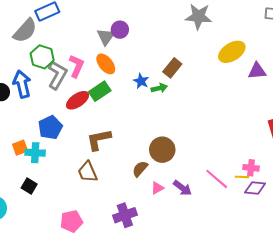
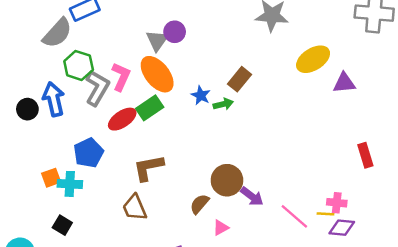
orange ellipse: (106, 64) -> (157, 74), size x1.4
purple arrow: (182, 188) -> (252, 196), moved

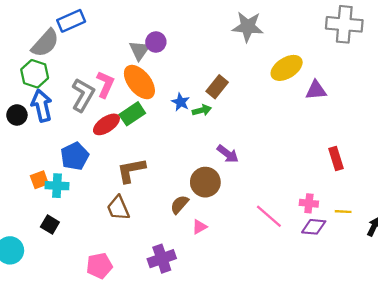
green hexagon: (79, 65) -> (35, 74), moved
purple arrow: (252, 196) -> (228, 154), moved
yellow line: (326, 214) -> (343, 212), moved

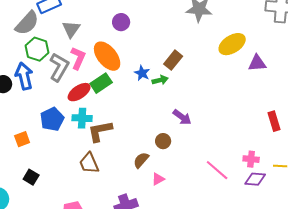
gray triangle: (139, 50) -> (71, 29), moved
green hexagon: (35, 74) -> (37, 49), moved
brown circle: (205, 182) -> (163, 141), size x0.6
cyan cross: (57, 186) -> (82, 118), moved

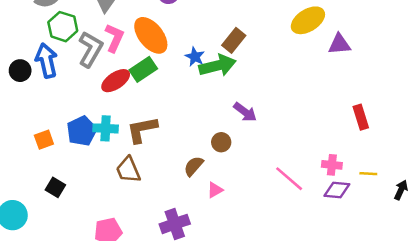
green arrow: (160, 80) -> (217, 66), size x1.8
cyan cross: (82, 118) -> (106, 128), moved
blue pentagon: (52, 119) -> (82, 131), moved

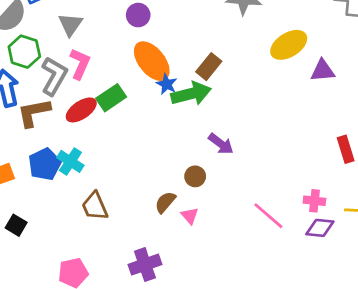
orange ellipse: (151, 35) -> (152, 61), moved
cyan cross: (106, 128) -> (70, 161), turned 30
brown L-shape: (142, 130) -> (34, 113), moved
pink triangle: (215, 190) -> (190, 216), moved, turned -42

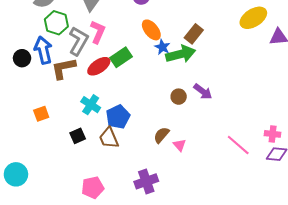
orange ellipse: (152, 61) -> (151, 30), size x0.7
blue pentagon: (45, 164) -> (118, 117), moved
brown circle: (195, 176) -> (179, 97), moved
black square: (16, 225) -> (78, 136), moved, turned 35

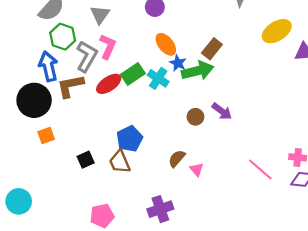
black circle: (22, 58) -> (34, 100), moved, size x1.8
cyan cross: (91, 105) -> (158, 78), moved

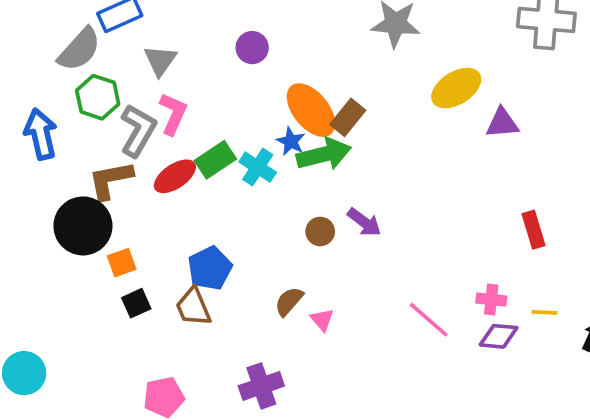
orange ellipse: (166, 44) -> (311, 110), moved, size x1.4
blue arrow: (48, 66) -> (41, 134), moved
black circle: (34, 100) -> (83, 226), moved
orange square: (46, 135) -> (122, 263), moved

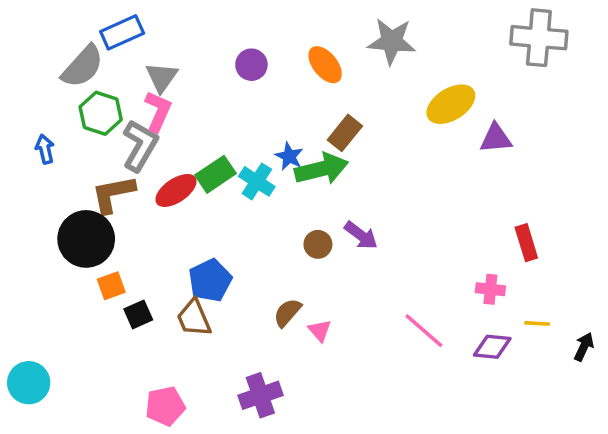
orange ellipse: (311, 110) -> (325, 65), moved, size x0.7
pink L-shape: (173, 114) -> (158, 111), moved
blue arrow: (41, 134) -> (45, 149), size x0.6
orange square: (122, 263) -> (111, 286), moved
pink cross: (491, 300) -> (490, 289), moved

